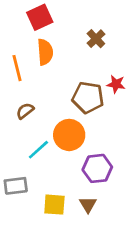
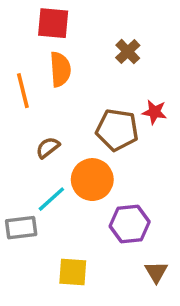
red square: (40, 17) -> (53, 23), turned 30
brown semicircle: (25, 111) -> (48, 148), moved
gray rectangle: (16, 186) -> (21, 228), moved
brown triangle: (88, 205) -> (156, 272), moved

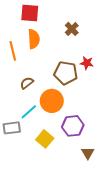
yellow square: (73, 272) -> (45, 139), moved, turned 36

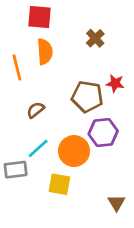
orange circle: (52, 101) -> (74, 151), moved
purple hexagon: (73, 126) -> (103, 132), moved
yellow square: (45, 139) -> (59, 184), turned -30

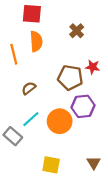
gray rectangle: (16, 170) -> (13, 136), turned 48
yellow square: (59, 184) -> (51, 165), moved

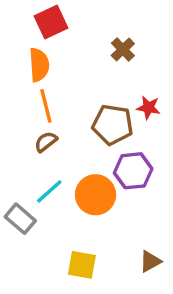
red square: (32, 14) -> (51, 22), turned -30
orange semicircle: (36, 41) -> (39, 65), moved
orange line: (14, 54) -> (46, 106), moved
brown triangle: (94, 163) -> (150, 261), turned 32

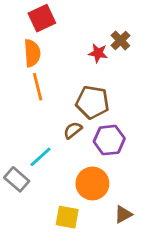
brown cross: (123, 49) -> (120, 40), moved
red star: (148, 108) -> (98, 53), moved
brown semicircle: (46, 142) -> (73, 130), moved
orange circle: (95, 195) -> (92, 184), moved

